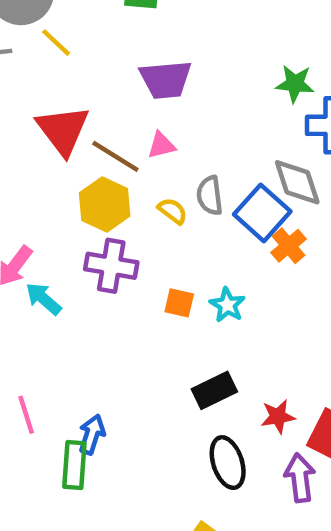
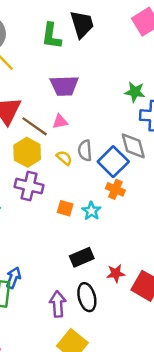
orange cross: (289, 246) -> (115, 189), moved, turned -30
purple arrow: (300, 478) -> (58, 304), moved

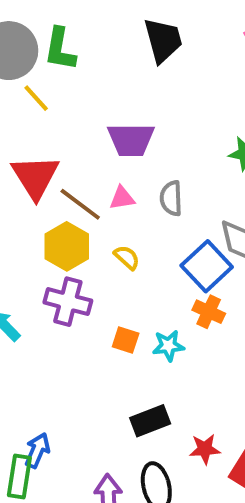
green L-shape: (51, 36) -> (60, 49), moved
gray semicircle: (85, 151) -> (171, 198), moved
cyan star: (91, 211) -> (168, 346), turned 30

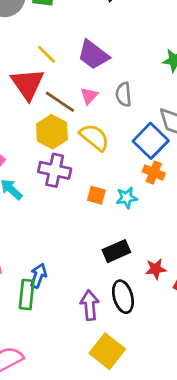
yellow line: (36, 98) -> (47, 54), moved
purple trapezoid: (131, 140) -> (93, 55), turned 40
pink triangle: (122, 198) -> (89, 96), turned -36
yellow semicircle: (127, 257) -> (94, 137), size x1.6

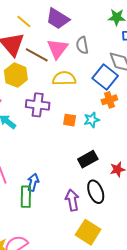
pink triangle: (89, 96) -> (57, 49), size x1.6
yellow hexagon: (52, 132) -> (16, 75), moved
yellow semicircle: (94, 137) -> (64, 78), turned -35
orange cross: (154, 173) -> (109, 100), turned -35

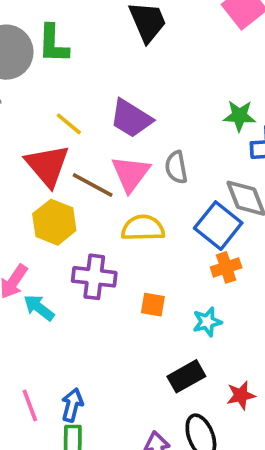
cyan star: (92, 120) -> (207, 322), moved
blue arrow: (33, 182) -> (72, 405), moved

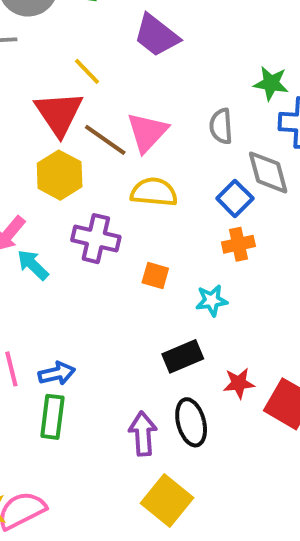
purple trapezoid: (131, 118) -> (156, 35), moved
gray semicircle: (176, 167) -> (221, 126), moved
blue square: (218, 226) -> (235, 198), size x0.7
blue arrow: (72, 405) -> (57, 373), turned 56

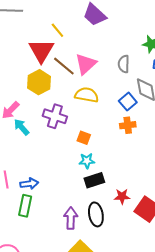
cyan star: (212, 300) -> (87, 161), moved

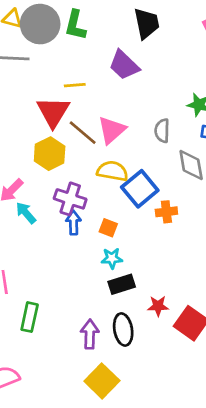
yellow line: (57, 30) -> (75, 85), turned -56
blue square: (128, 102) -> (140, 189), moved, size x1.5
blue arrow: (29, 184) -> (73, 223), moved, turned -84

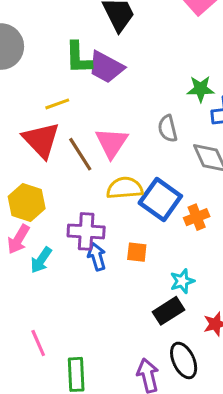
green L-shape: (75, 25) -> (78, 58), moved
brown line: (83, 133) -> (80, 154), turned 32
yellow hexagon: (50, 154) -> (27, 203), moved
cyan arrow: (26, 213) -> (41, 260), turned -90
cyan star: (112, 258) -> (182, 281), moved

